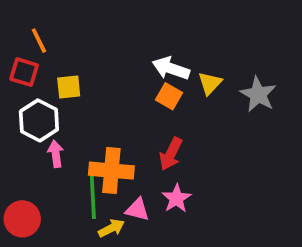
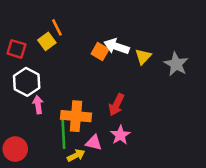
orange line: (39, 41) -> (57, 27), moved
yellow square: (69, 87) -> (47, 41), moved, turned -30
orange square: (169, 96) -> (100, 51), moved

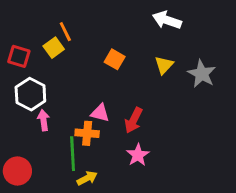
white arrow: (117, 46) -> (167, 20), moved
orange cross: (76, 116) -> (87, 133), size x0.7
pink triangle: (94, 143) -> (100, 113), moved

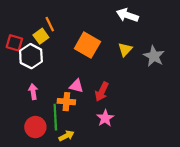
orange square: (115, 59) -> (87, 45), size x1.6
white hexagon: (30, 94) -> (31, 56), moved
red circle: (17, 171) -> (35, 127), moved

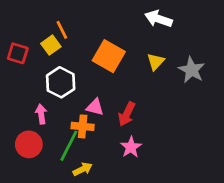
white hexagon: (31, 56) -> (61, 82), moved
green line: (55, 117) -> (69, 146), turned 30
red circle: (35, 127) -> (29, 144), moved

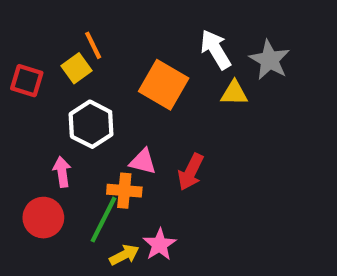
white arrow: (158, 19) -> (216, 49), moved, turned 40
yellow triangle: (156, 62) -> (234, 93), turned 48
gray star: (192, 70) -> (270, 60), moved
pink star: (131, 147) -> (160, 245), moved

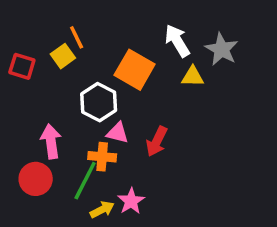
white hexagon: (91, 124) -> (99, 102), moved
pink arrow: (62, 172) -> (51, 141), size x1.4

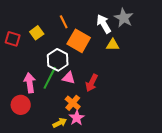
orange line: (77, 37) -> (64, 22), moved
gray star: (222, 49) -> (124, 18), moved
orange cross: (102, 157) -> (73, 103), moved, turned 35
green line: (85, 181) -> (50, 78), moved

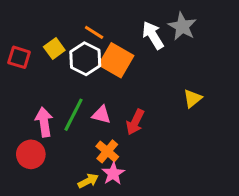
orange line: (64, 22) -> (94, 32), turned -32
yellow triangle: (113, 45) -> (193, 98), moved, turned -40
white hexagon: (58, 60) -> (85, 59), moved

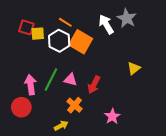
yellow square: (54, 49) -> (38, 34), turned 32
red square: (19, 57) -> (26, 27), moved
pink star: (113, 173) -> (112, 116), moved

